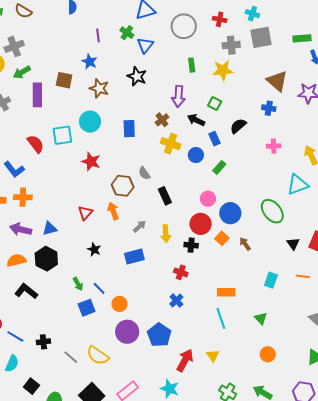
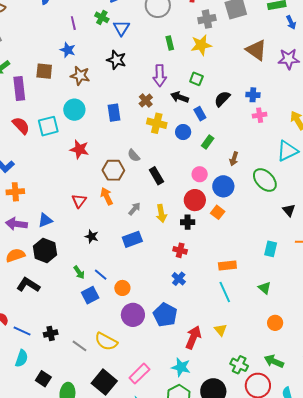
blue cross: (269, 108) -> (253, 95), moved
red semicircle: (36, 144) -> (21, 126), moved
brown arrow: (245, 244) -> (234, 159), moved, turned -120

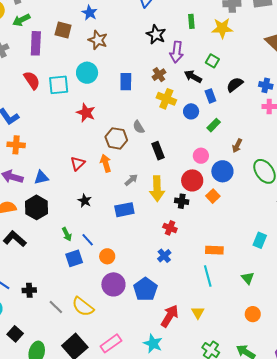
black star: (116, 60) -> (156, 34), moved
yellow arrow: (161, 213) -> (157, 189), size x1.4

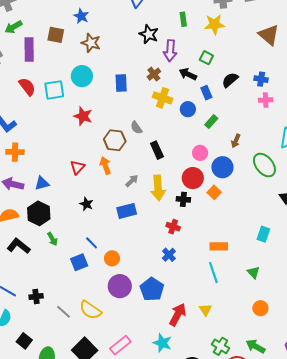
green arrow: (67, 234) -> (52, 239), moved

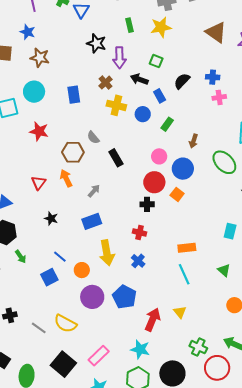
yellow arrow: (158, 188) -> (107, 253), moved

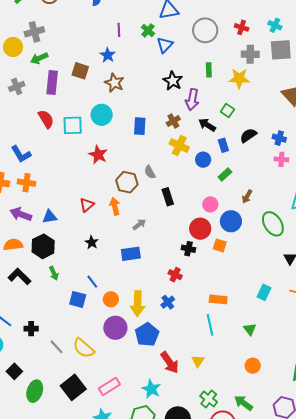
orange square: (177, 194) -> (220, 245), turned -32
yellow arrow: (107, 253) -> (138, 304), moved
blue square: (49, 277) -> (78, 299), turned 30
red arrow: (153, 320) -> (170, 363), turned 110

